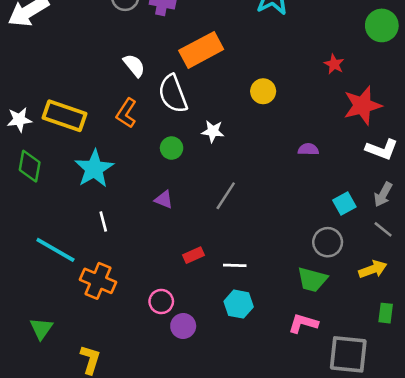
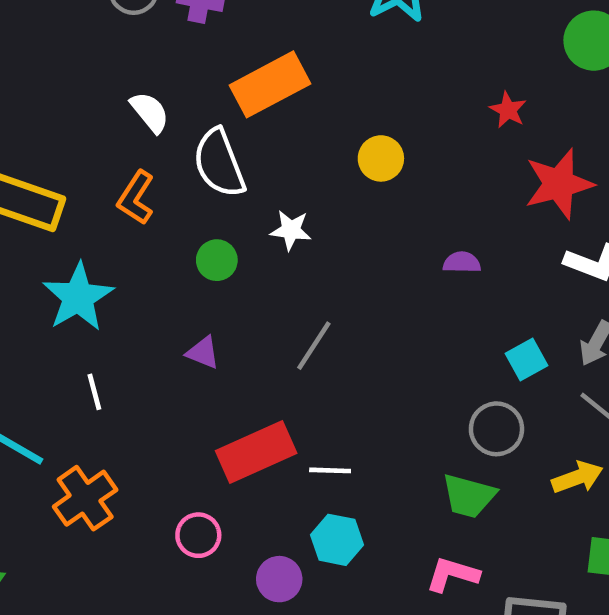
red rectangle: (193, 255) -> (256, 452), size x2.0
orange cross: (98, 281) -> (85, 498), turned 32
purple circle: (183, 326) -> (279, 579), moved

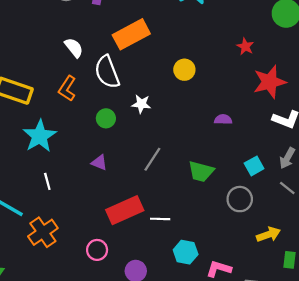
yellow arrow: (577, 477) -> (268, 234), moved
green trapezoid: (469, 496) -> (201, 171), moved
cyan hexagon: (337, 540) -> (186, 252), moved

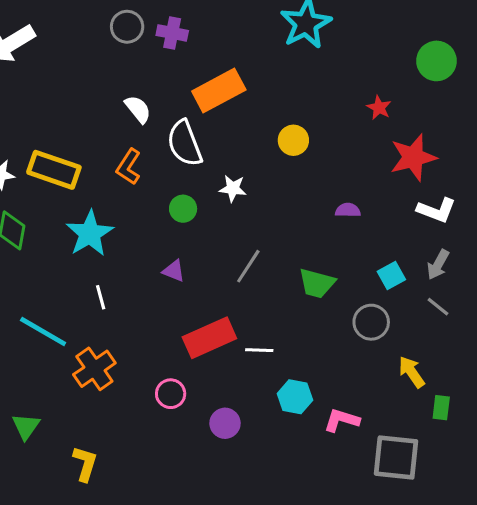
yellow arrow: (268, 234) -> (412, 372), turned -105

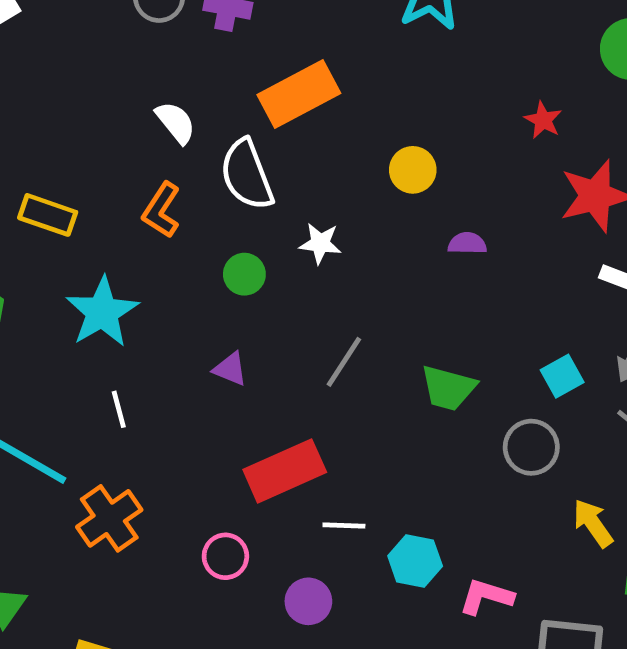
yellow rectangle: (54, 170) -> (48, 215), size x0.7
purple semicircle: (348, 210) -> (467, 243), moved
white line: (259, 350) -> (344, 525), moved

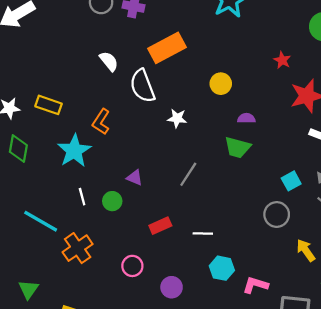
orange L-shape: (161, 210) -> (101, 122), moved
green circle: (244, 274) -> (112, 201), moved
green trapezoid: (448, 388) -> (238, 147), moved
red rectangle: (285, 471) -> (160, 226), size x0.6
white line: (344, 525) -> (203, 234), moved

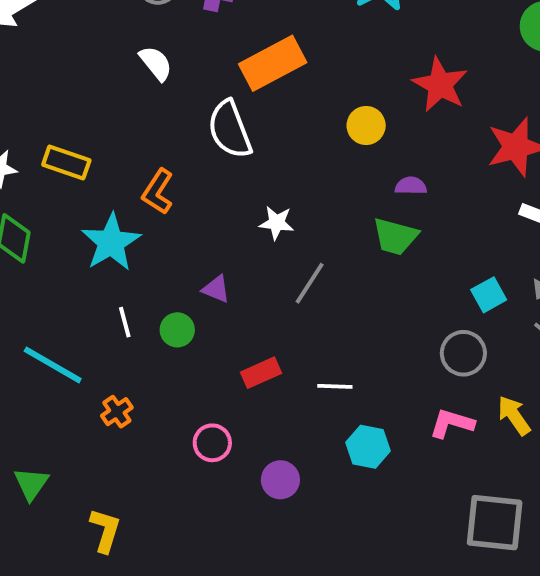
red star: (282, 60) -> (440, 85), moved, size x1.8
white semicircle: (109, 61) -> (156, 63), moved
white star: (177, 118) -> (277, 223), moved
orange cross: (78, 248) -> (117, 412), size x0.6
pink L-shape: (255, 285) -> (452, 423), moved

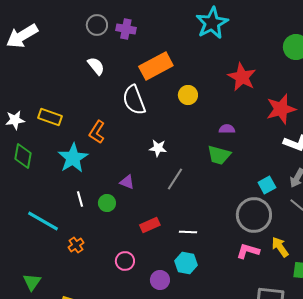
yellow circle: (366, 125) -> (188, 95), moved
gray circle: (463, 353) -> (254, 215), size x1.5
cyan hexagon: (368, 447) -> (186, 263), moved

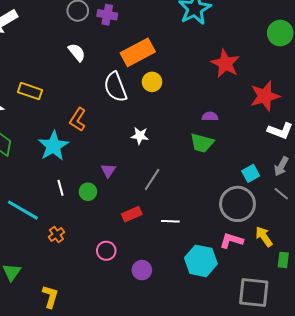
yellow circle: (188, 95) -> (152, 82), moved
yellow rectangle: (50, 117) -> (30, 91), moved
gray line: (175, 179) -> (152, 180), moved
purple triangle: (127, 182) -> (108, 170), turned 42
cyan hexagon: (186, 263) -> (201, 261), moved, size x1.4

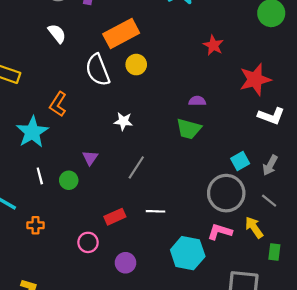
red star: (225, 64) -> (213, 45), size x0.7
gray arrow: (281, 166) -> (270, 165), moved
gray line: (281, 194) -> (269, 201), moved
red rectangle: (132, 214) -> (115, 217), moved
orange cross: (56, 234) -> (35, 225), turned 35

